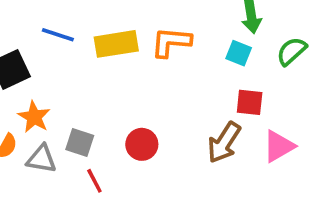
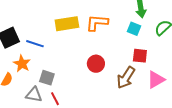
blue line: (58, 35) -> (35, 44), moved
red circle: (142, 144) -> (96, 64), moved
gray triangle: (41, 159) -> (34, 95), moved

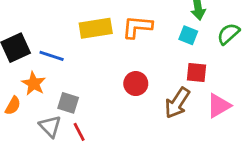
gray triangle: (34, 95) -> (50, 126), turned 36

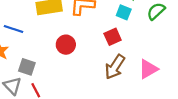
red square: (197, 72) -> (113, 37), moved, turned -30
red circle: (136, 84) -> (66, 45), moved

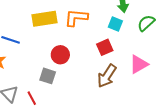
gray square: (27, 67) -> (48, 76), moved
pink triangle: (148, 69) -> (139, 64), moved

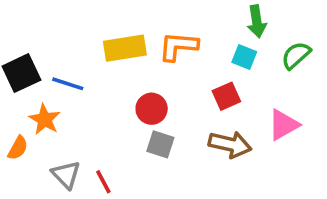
gray square: (48, 76) -> (160, 144), moved
brown arrow: (107, 76) -> (230, 144), turned -110

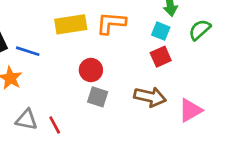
red square: (226, 96) -> (161, 57), moved
pink triangle: (283, 125) -> (190, 110), moved
gray triangle: (66, 175) -> (26, 120), turned -35

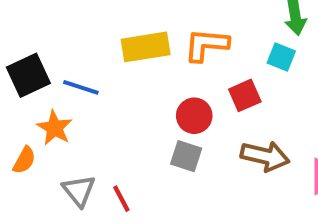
red square: (161, 57) -> (245, 95), moved
red circle: (91, 70) -> (194, 116), moved
gray triangle: (26, 120) -> (79, 191), turned 40

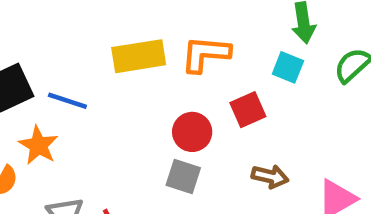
brown arrow: (265, 156) -> (270, 176), size x0.7

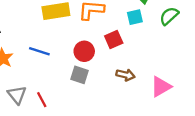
cyan square: (288, 67) -> (135, 17), turned -35
blue line: (67, 101) -> (39, 51), moved

